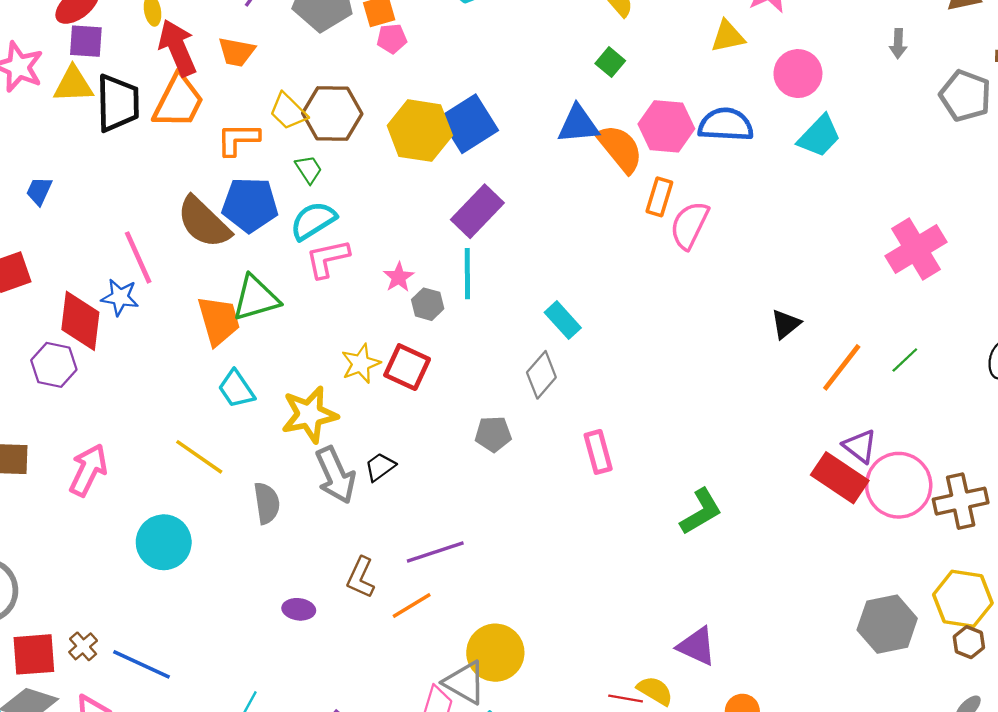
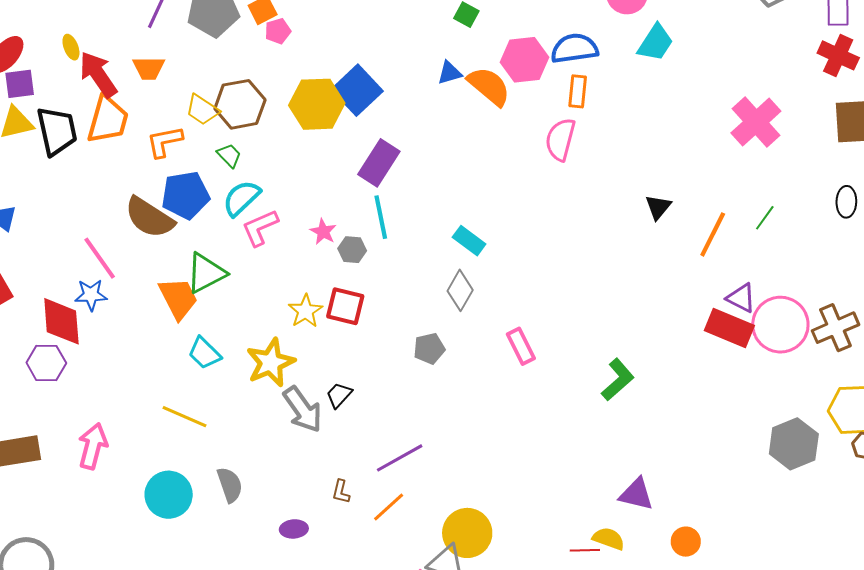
blue triangle: (578, 124) -> (450, 73), size x0.7
orange rectangle: (659, 197) -> (578, 91), moved
gray semicircle: (267, 503) -> (230, 485), moved
brown L-shape: (361, 577) -> (341, 492), size x0.7

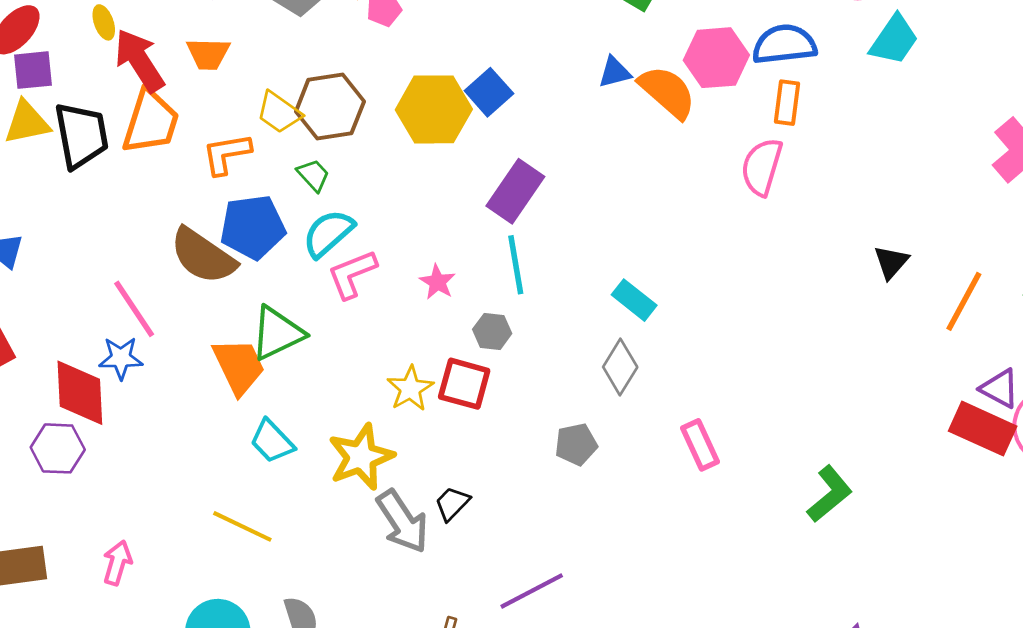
blue square: (357, 90) -> (489, 92), size x0.7
gray hexagon: (352, 250) -> (492, 331), moved
pink arrow: (93, 446) -> (117, 563), size x0.7

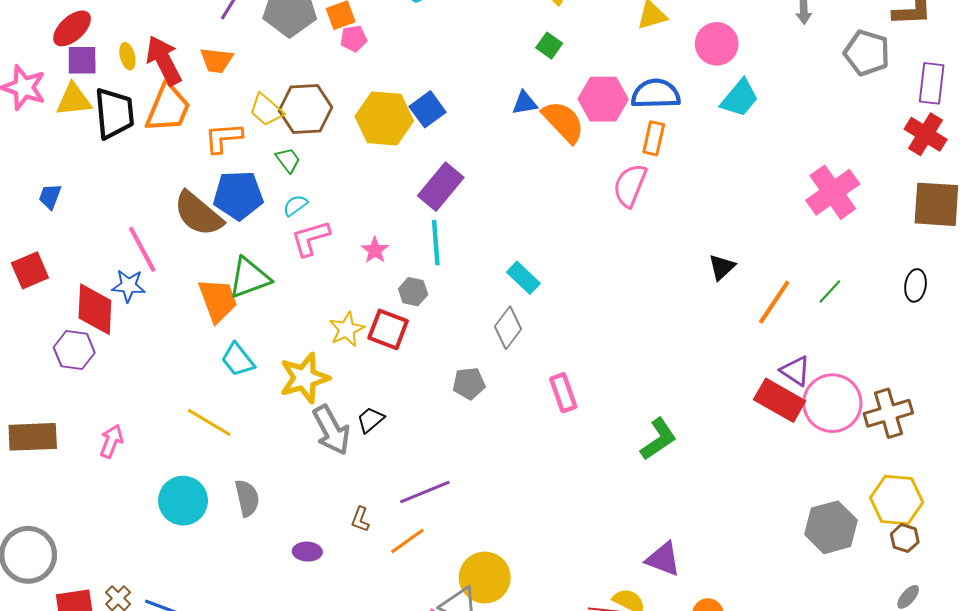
yellow ellipse: (104, 22) -> (127, 56), moved
cyan semicircle: (328, 233) -> (295, 205), size x0.6

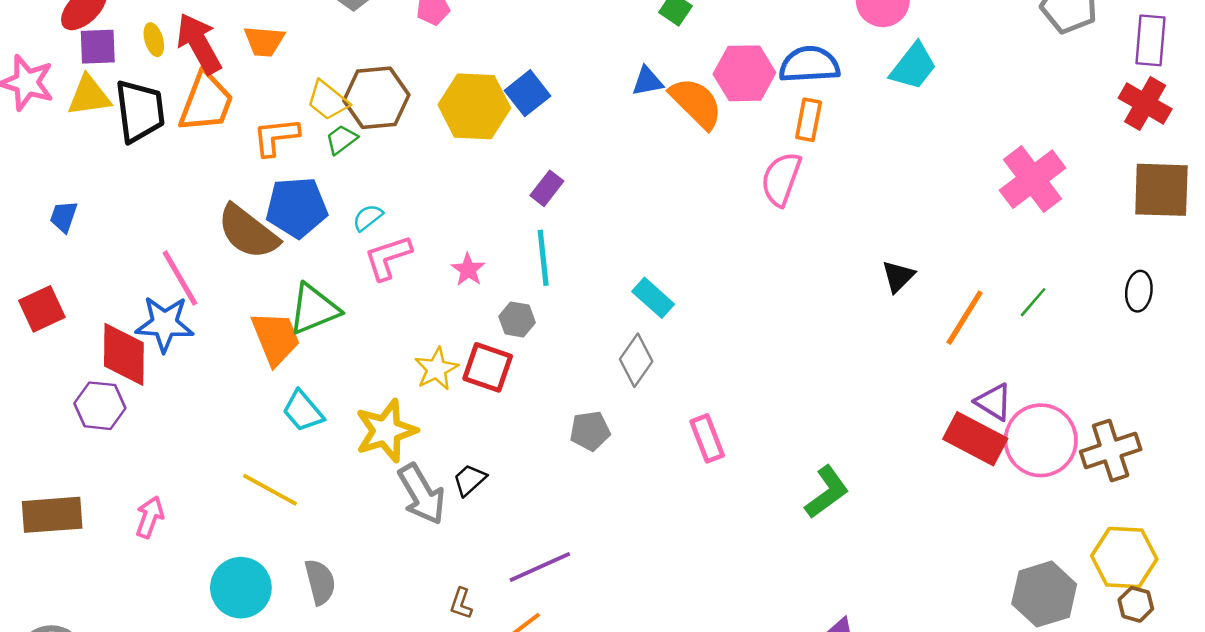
green trapezoid: (288, 160) -> (342, 139), moved, turned -88
purple rectangle: (441, 187) -> (547, 188), size x0.6
blue star: (129, 286) -> (165, 324), size x1.4

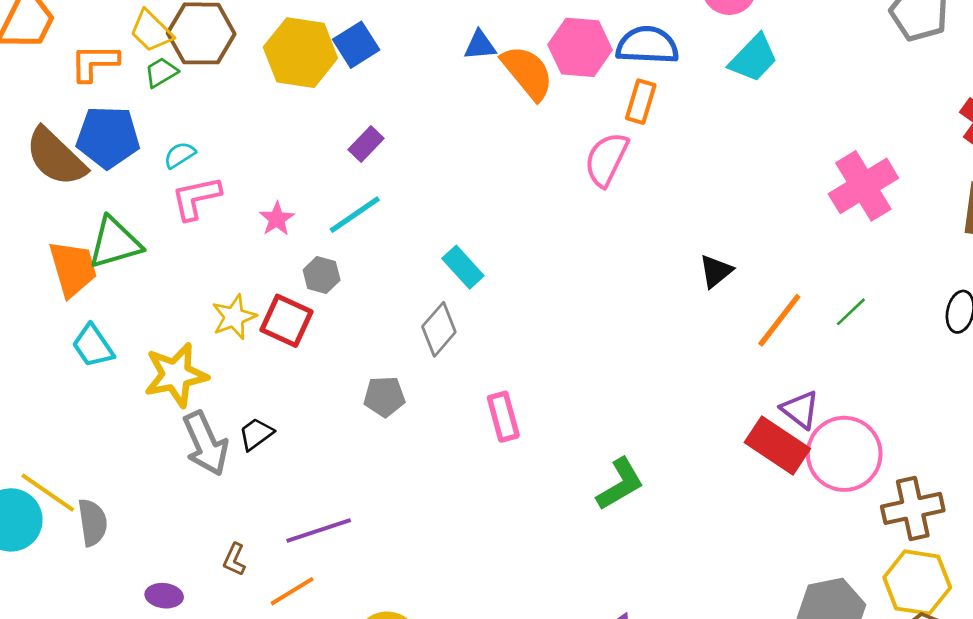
cyan line: (543, 258) -> (355, 215), turned 56
brown cross: (1111, 450) -> (913, 508), moved
yellow line: (270, 490) -> (48, 493), moved

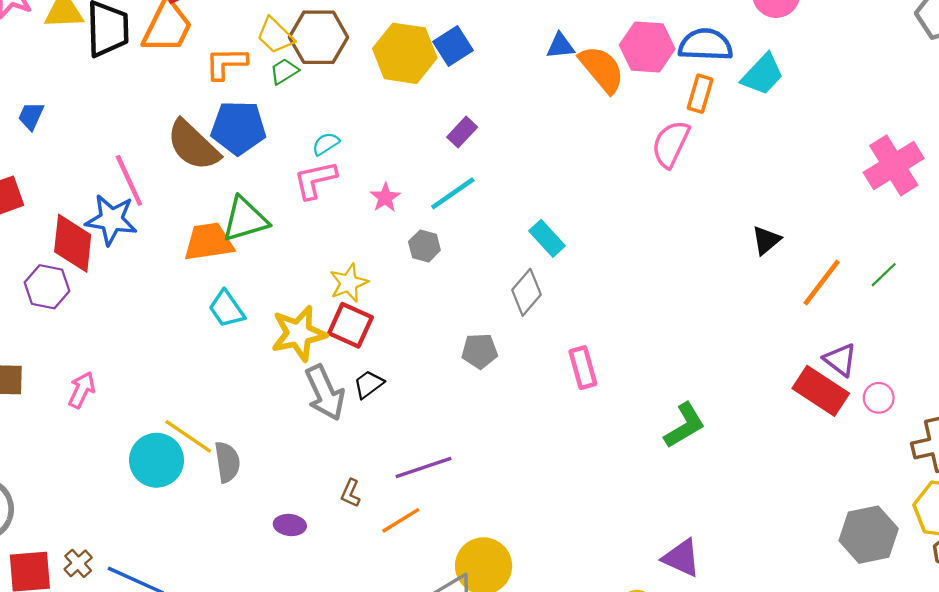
cyan trapezoid: (753, 58) -> (763, 74), moved
cyan semicircle: (180, 155) -> (326, 144), moved
orange trapezoid: (73, 269) -> (209, 242), turned -82
red square: (286, 321) -> (350, 325), moved
pink circle: (844, 454) -> (879, 398), size x0.5

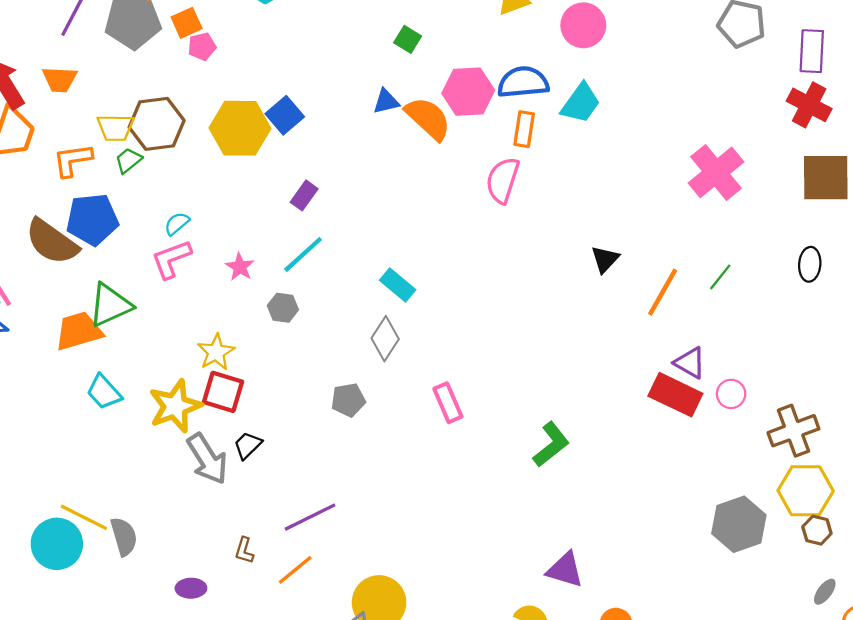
yellow trapezoid: (275, 35) -> (115, 128), turned -36

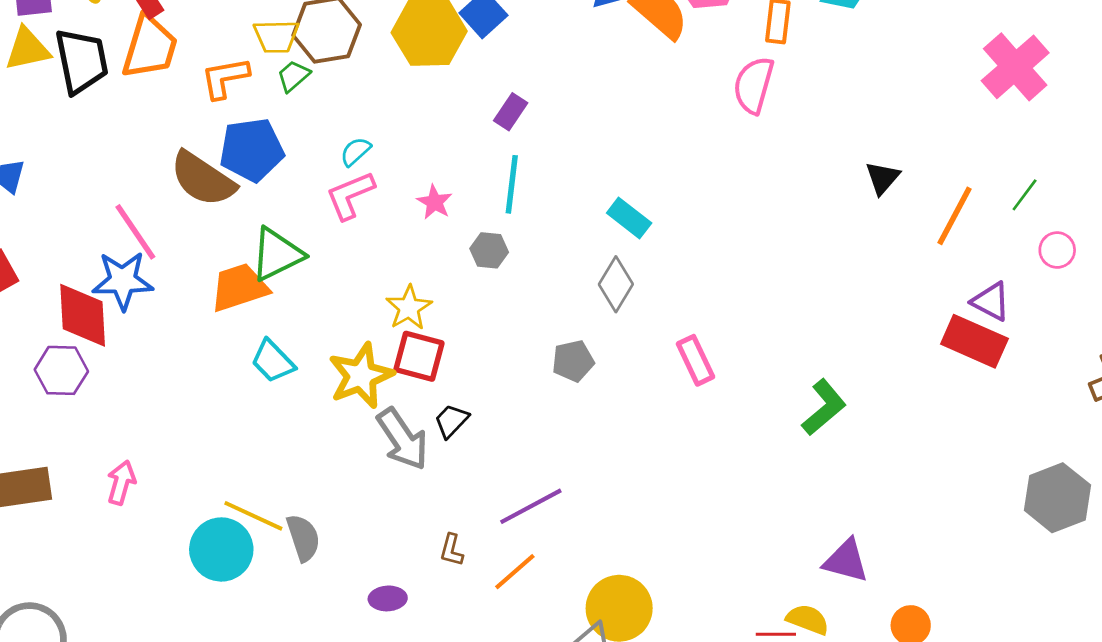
cyan line: (303, 254) -> (512, 184), turned -39
pink circle: (731, 394) -> (1057, 250), moved

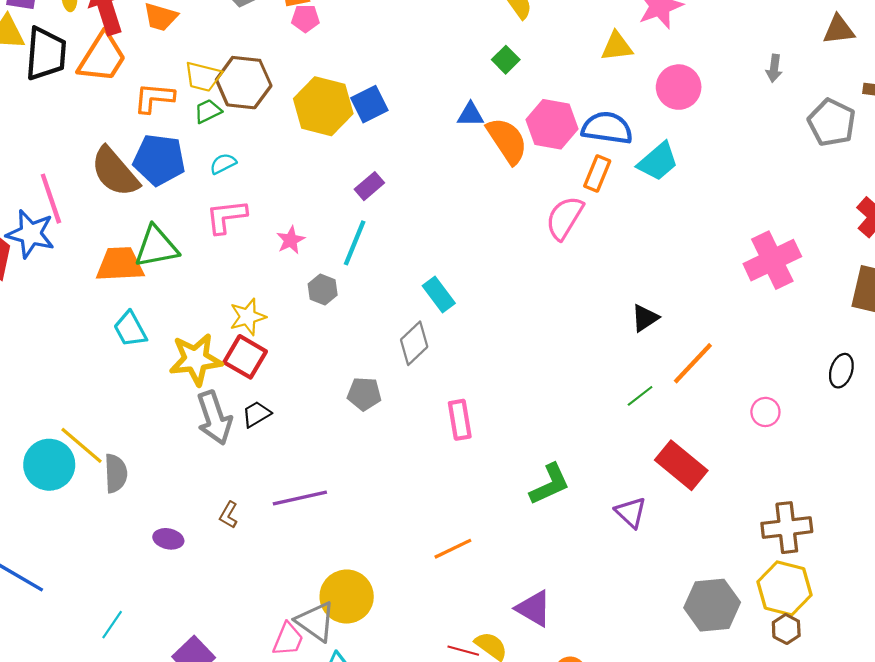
cyan semicircle: (355, 152) -> (223, 164), moved
green line: (1025, 195) -> (640, 396), moved
purple triangle: (991, 301) -> (631, 512), moved
orange line: (515, 572) -> (453, 549), moved

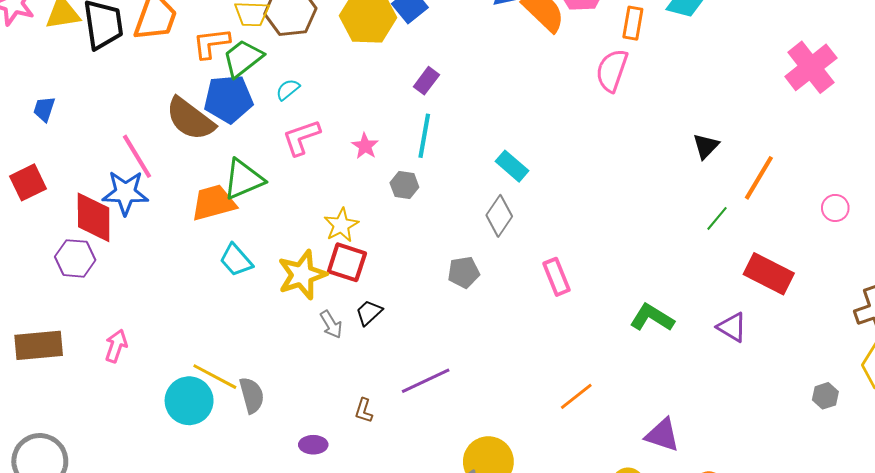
green trapezoid: (208, 111) -> (243, 58), moved, size x1.6
gray arrow: (214, 418) -> (331, 324), size x0.6
green L-shape: (550, 484) -> (652, 318), turned -111
gray hexagon: (712, 605) -> (825, 396), size x0.5

